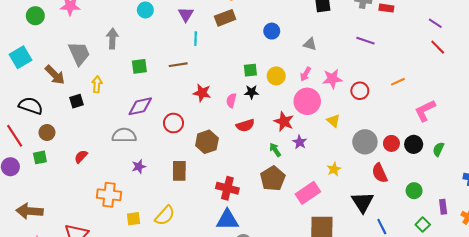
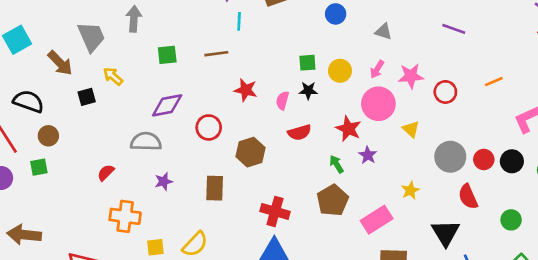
yellow arrow: (97, 84) -> (113, 76), turned -56
red semicircle: (81, 157) -> (106, 173), moved

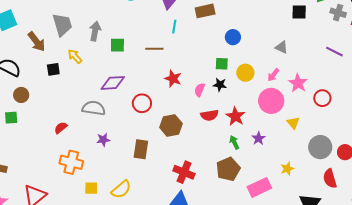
blue circle: (336, 14) -> (233, 37), moved
gray arrow: (134, 19) -> (95, 31), moved
pink star: (411, 76) -> (298, 83), turned 30
red star: (348, 129) -> (235, 116), moved

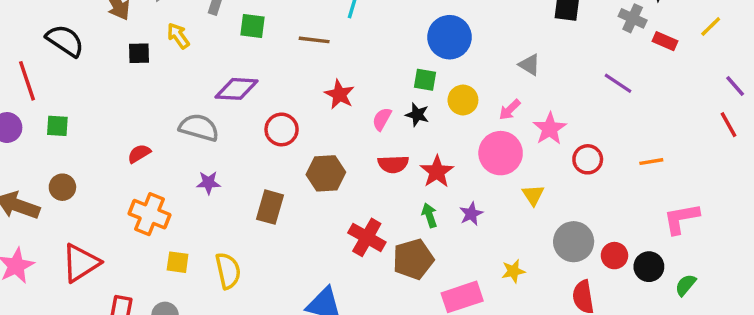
blue circle: (233, 37) -> (449, 37), size x1.6
brown circle: (21, 95) -> (62, 187), moved
red cross: (184, 172) -> (367, 237), moved
yellow semicircle: (121, 189) -> (228, 271), turned -70

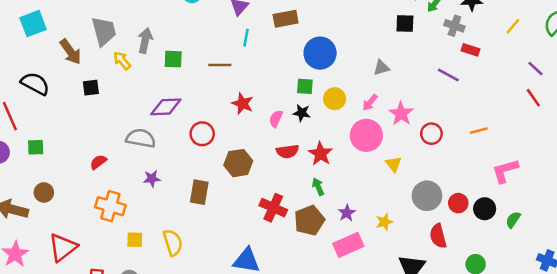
yellow arrow: (178, 36) -> (122, 61), moved
red rectangle: (665, 41) -> (471, 50), moved
gray triangle: (530, 65) -> (381, 68), turned -42
purple star: (471, 214) -> (347, 213), moved

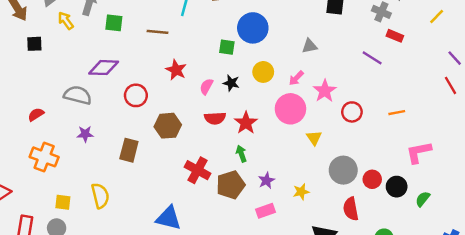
green square: (305, 86) -> (227, 47), moved
yellow square: (135, 240) -> (63, 202), moved
pink rectangle: (348, 245) -> (266, 211), size x0.7

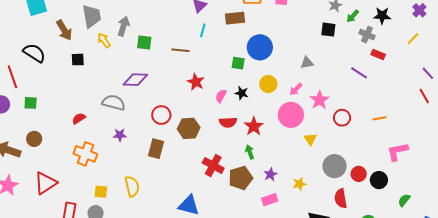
red circle: (136, 95) -> (161, 115), moved
green semicircle: (423, 199) -> (404, 200), moved

